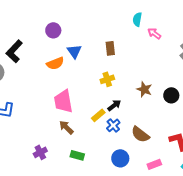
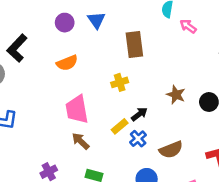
brown rectangle: (110, 48) -> (134, 45), size x1.5
blue triangle: (74, 51) -> (96, 20), moved
yellow cross: (107, 79) -> (120, 82), moved
brown semicircle: (140, 134) -> (171, 150), turned -60

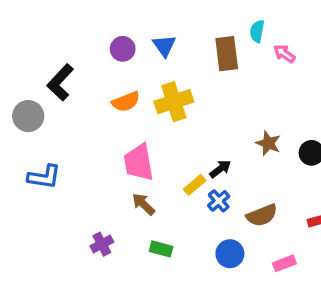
brown rectangle: (134, 45) -> (227, 54), moved
yellow cross: (120, 82) -> (174, 102), moved, size x1.6

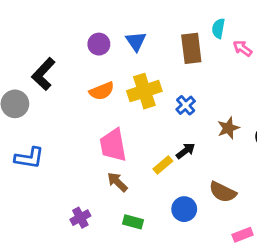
brown star: (268, 143) -> (228, 128), turned 30
blue cross: (219, 201) -> (186, 105), moved
brown semicircle: (262, 215) -> (223, 192), turned 48
blue circle: (230, 254) -> (184, 209), moved

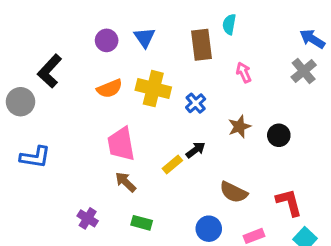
pink arrow: (243, 48) -> (244, 73), moved, turned 30
yellow cross: (144, 91) -> (153, 89), turned 32
blue circle: (184, 209) -> (209, 229), moved
purple cross: (80, 218) -> (88, 218), turned -30

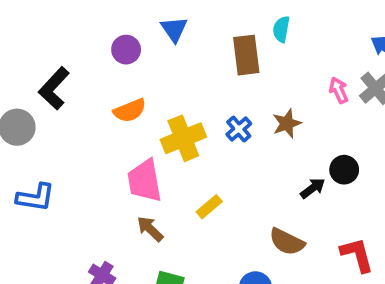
blue triangle: (145, 37) -> (174, 29), moved
pink arrow: (244, 73) -> (339, 90), moved
yellow cross: (153, 89) -> (183, 138), moved, turned -36
brown star: (239, 127) -> (287, 123), moved
black arrow: (196, 150) -> (313, 188), moved

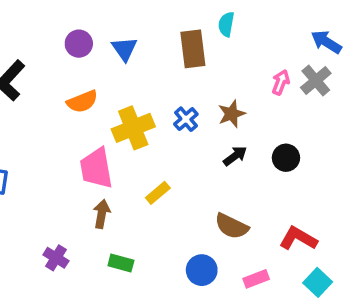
blue triangle: (174, 29) -> (124, 49), moved
pink arrow: (339, 90) -> (281, 82), turned 45
black arrow: (313, 188) -> (235, 156), moved
brown arrow: (150, 229) -> (102, 214), turned 56
red L-shape: (357, 255) -> (298, 238), turned -45

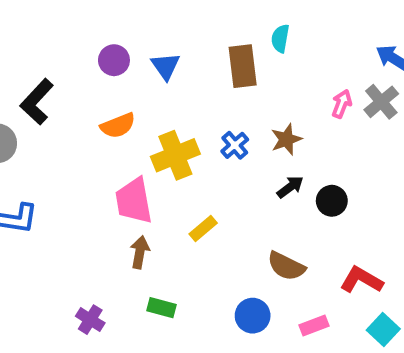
black circle: (286, 158) -> (332, 201), moved
purple cross: (56, 258) -> (90, 320), moved

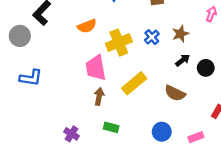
yellow rectangle: (203, 228) -> (134, 83), size x1.6
brown semicircle: (286, 266) -> (175, 93), moved

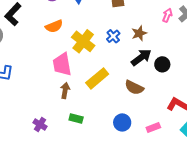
yellow cross: (119, 43) -> (83, 41), turned -30
black arrow: (183, 60) -> (141, 57), size x1.5

